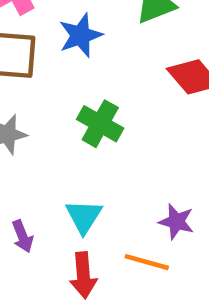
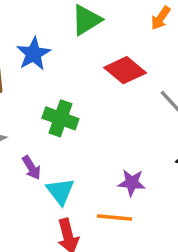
purple arrow: (22, 236) -> (32, 168), moved

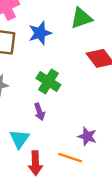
purple arrow: (32, 168) -> (39, 112), moved
cyan triangle: (60, 191) -> (19, 139), moved

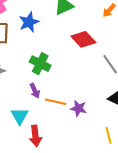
orange line: (70, 158) -> (56, 102), moved

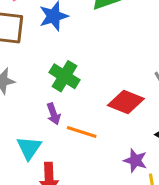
red diamond: (83, 39) -> (126, 102), moved, turned -30
purple star: (78, 108) -> (135, 160), moved

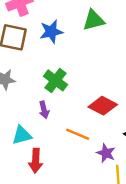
orange line: (82, 132) -> (78, 134), moved
cyan triangle: (29, 148) -> (22, 135), turned 35

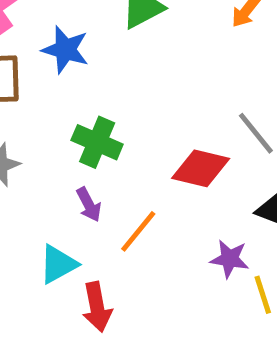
blue star: (51, 32) -> (65, 50), turned -30
orange line: (78, 134) -> (138, 231), moved, turned -60

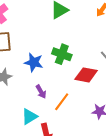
blue star: (65, 50) -> (34, 62), moved
green cross: (97, 142) -> (62, 54), moved

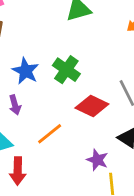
purple arrow: (41, 92) -> (15, 105), moved

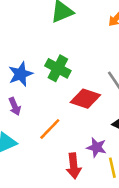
blue star: (26, 71) -> (21, 74), turned 30
red arrow: (18, 171) -> (74, 166), moved

